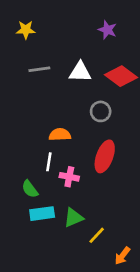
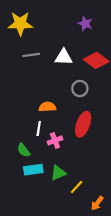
yellow star: (26, 30) -> (20, 24), size x1.6
pink cross: (69, 177) -> (55, 140), turned -32

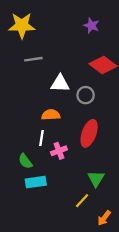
white triangle: (64, 57) -> (60, 84), moved
green triangle: (58, 173) -> (96, 179), moved, turned -35

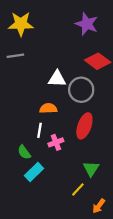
purple star: (91, 26) -> (87, 24), size x1.5
gray line: (33, 59) -> (15, 56), moved
gray circle: (86, 95) -> (81, 90), size x1.5
cyan rectangle: (36, 182) -> (34, 172), turned -36

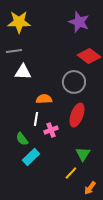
white triangle: (57, 79) -> (23, 72), moved

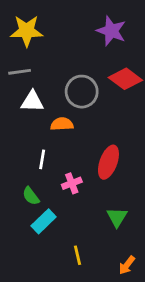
gray circle: (74, 82) -> (82, 92), moved
orange semicircle: (44, 99) -> (62, 124), moved
white line: (36, 119) -> (42, 159), moved
yellow line: (71, 173) -> (77, 255), moved, turned -56

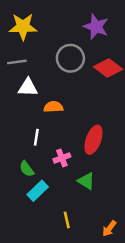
gray circle: (82, 92) -> (70, 58), moved
green triangle: (117, 217) -> (86, 181), moved, turned -30

